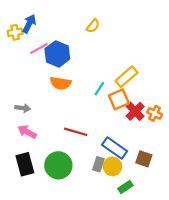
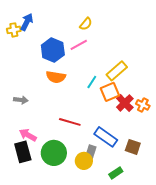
pink line: (39, 49) -> (79, 45), moved
pink arrow: (27, 132) -> (28, 135), moved
yellow circle: (112, 166) -> (84, 161), moved

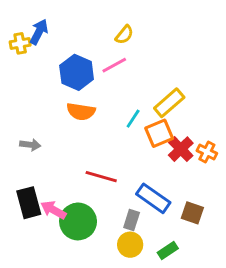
pink arrow: (28, 135) -> (53, 210), moved
black rectangle: (23, 152) -> (29, 203), moved
yellow circle: (84, 161) -> (130, 245), moved

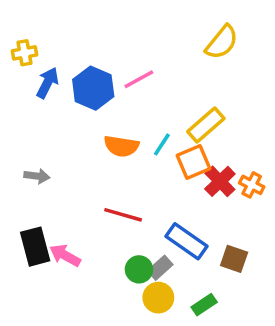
blue arrow: (39, 32) -> (47, 83), moved
yellow semicircle: (124, 35) -> (222, 42), moved, size x1.5
orange semicircle: (81, 111) -> (121, 146), moved
gray rectangle: (132, 220) -> (160, 268), turned 30
green circle: (78, 221) -> (139, 269), moved, size x0.6

